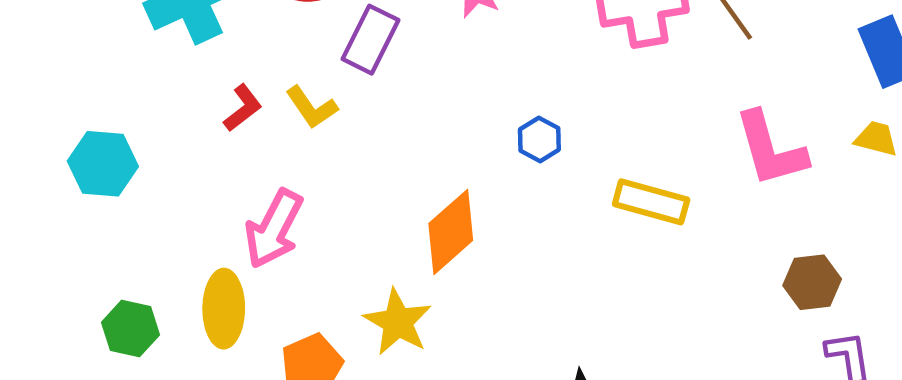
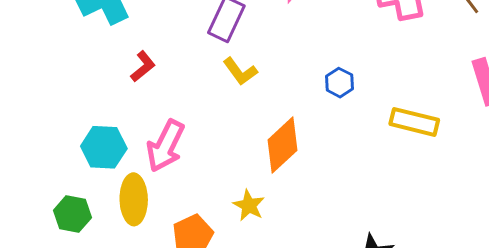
yellow L-shape: (312, 107) -> (240, 71), moved
cyan hexagon: (103, 164) -> (104, 147), moved
yellow star: (398, 322) -> (249, 205), size x0.7

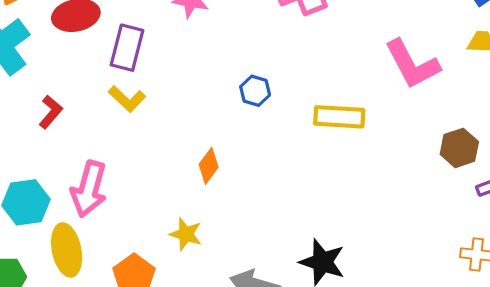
yellow L-shape: (240, 71) -> (127, 99), moved
orange diamond: (282, 145) -> (209, 166), size x0.6

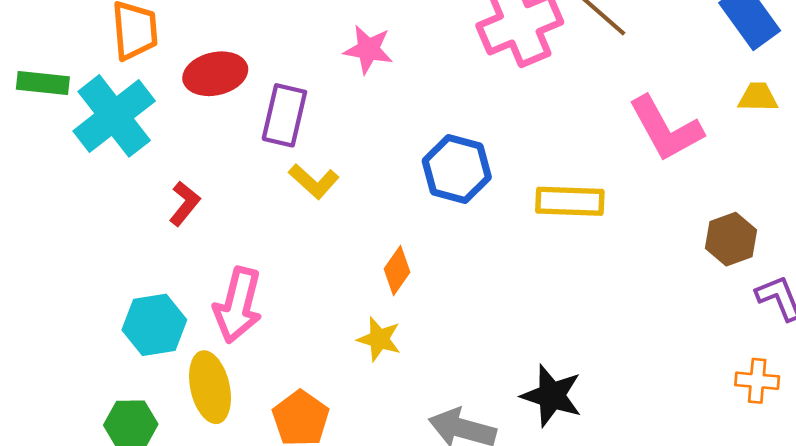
blue hexagon: (255, 91) -> (457, 169), size x1.6
yellow L-shape: (127, 99) -> (314, 181), moved
yellow star: (186, 234) -> (379, 339), moved

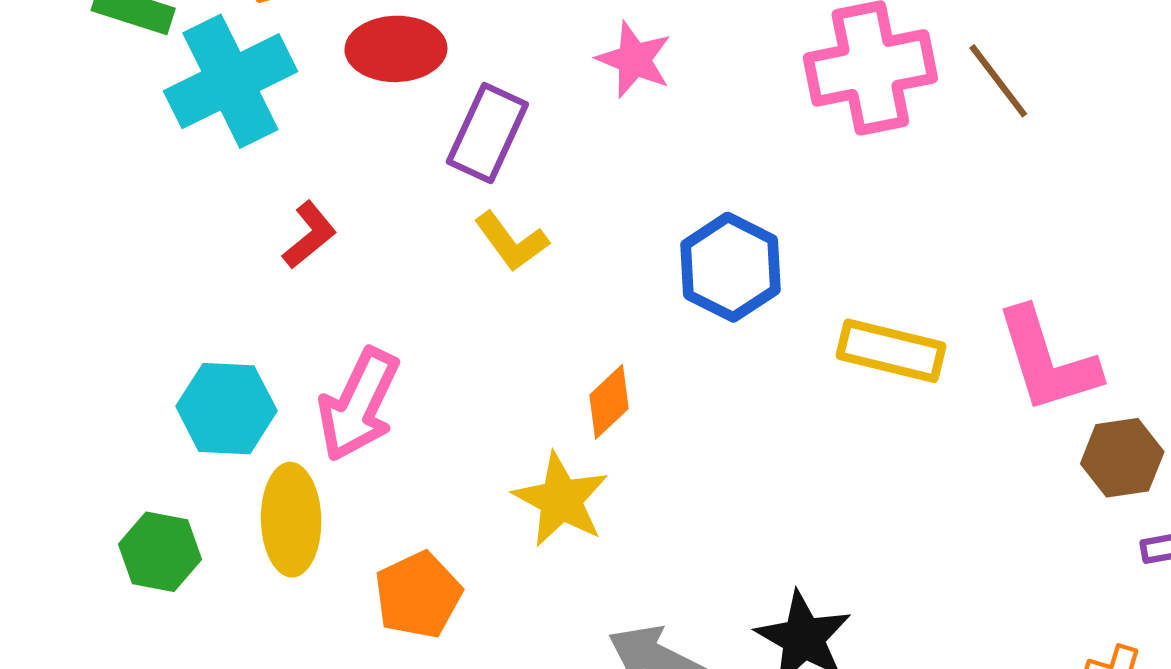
pink L-shape: (666, 129) -> (1047, 361), moved
yellow star: (379, 339) -> (561, 500), size x1.4

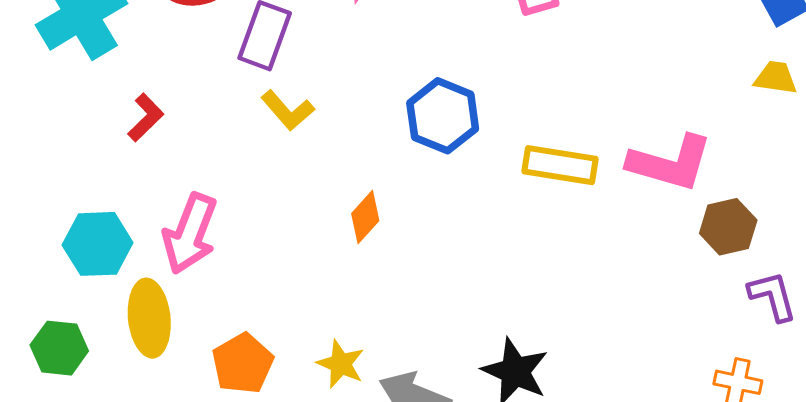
pink L-shape: (1047, 361) -> (670, 163), turned -52
yellow star: (561, 500) -> (341, 364), moved, size x0.7

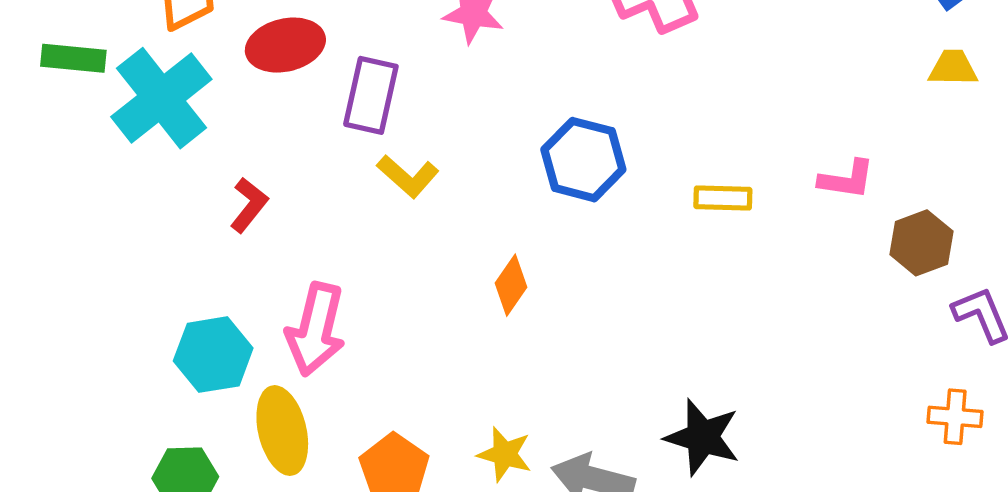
pink L-shape: (670, 163) -> (847, 179), size x0.6
yellow rectangle: (560, 165) -> (723, 198), size x0.7

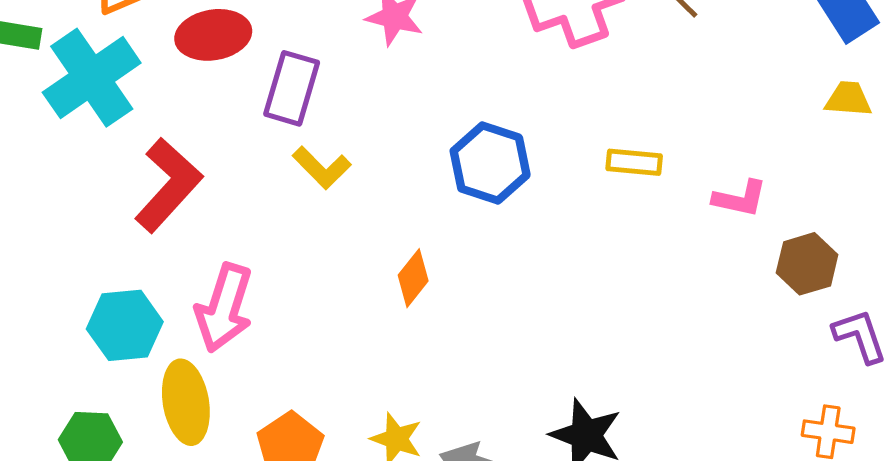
yellow rectangle: (723, 198) -> (634, 162), moved
red L-shape: (249, 205) -> (168, 185), size x1.8

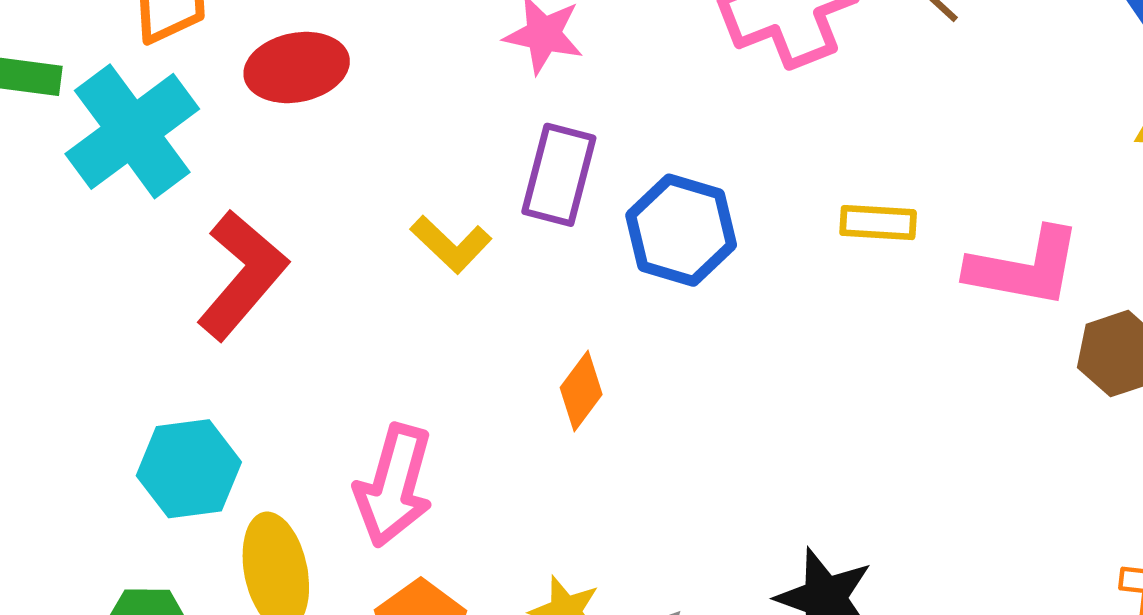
purple rectangle: (292, 88) -> (559, 175), moved
pink L-shape: (740, 199) -> (1024, 267), size x1.6
pink arrow: (224, 308) -> (394, 485), moved

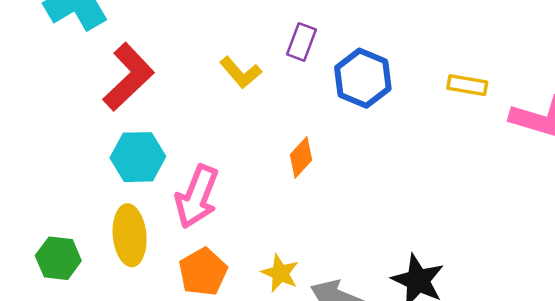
purple rectangle: (559, 175) -> (301, 42), size x0.7
cyan hexagon: (189, 469) -> (138, 157), moved

